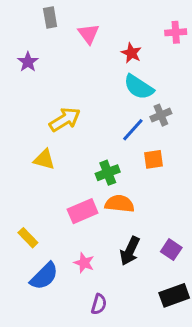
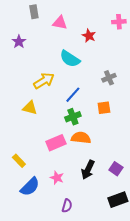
pink triangle: (88, 34) -> (60, 23), turned -42
cyan semicircle: (139, 87) -> (70, 59), moved
blue line: (133, 130) -> (73, 95), moved

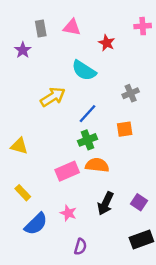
gray rectangle: (34, 12) -> (41, 28), moved
yellow triangle: (30, 108) -> (19, 146), moved

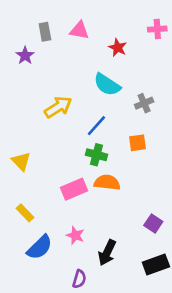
cyan semicircle: (84, 70) -> (107, 85), moved
green cross: (87, 140) -> (96, 155), turned 36
yellow triangle: (19, 146) -> (21, 161), turned 30
black arrow: (105, 203) -> (107, 253), moved
purple semicircle: (80, 247) -> (79, 279), moved

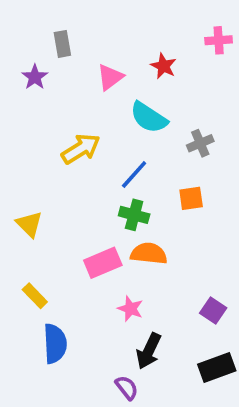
pink triangle: (79, 30) -> (110, 77), moved, turned -48
pink star: (75, 235) -> (130, 309), moved
blue semicircle: (40, 247) -> (55, 344), turned -48
purple semicircle: (79, 279) -> (127, 388), moved, turned -54

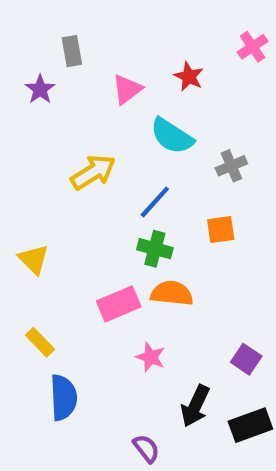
pink cross: (219, 40) -> (253, 47), turned -30
black arrow: (149, 351) -> (195, 406), moved

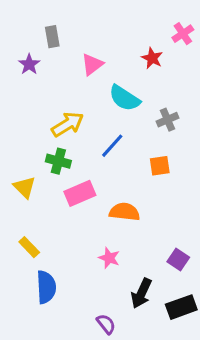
red star: (189, 77) -> (152, 58), moved
green cross: (155, 249) -> (58, 161), moved
pink rectangle: (119, 304) -> (80, 193), moved

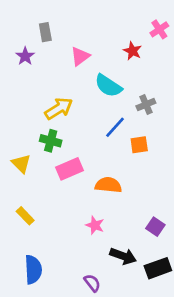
blue line: (112, 146) -> (115, 127), moved
blue semicircle: (46, 287) -> (33, 270), moved
black arrow: (141, 293) -> (123, 256), turned -95

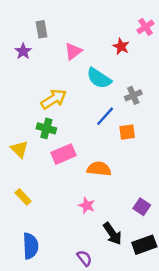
black arrow: (123, 256) -> (112, 234), turned 35

